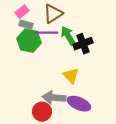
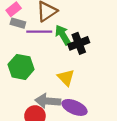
green hexagon: (29, 41) -> (21, 67), moved

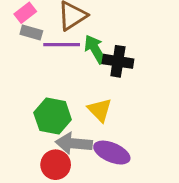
black cross: (79, 43) -> (118, 61), turned 30
green hexagon: (21, 67) -> (53, 116), moved

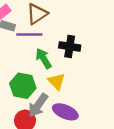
green arrow: (95, 49) -> (44, 58), moved
gray arrow: (74, 143) -> (38, 105), turned -60

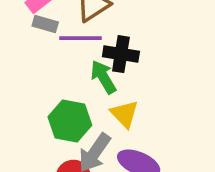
black cross: (70, 47) -> (121, 54), moved

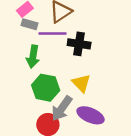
green arrow: (103, 77) -> (33, 57), moved, turned -140

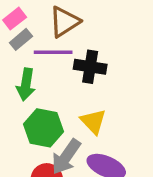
gray rectangle: (29, 24) -> (21, 39), turned -56

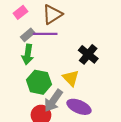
gray rectangle: (21, 39) -> (28, 35), moved
black cross: (90, 67) -> (88, 54), moved, turned 30

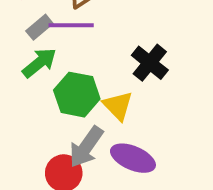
green arrow: (28, 54) -> (39, 63), turned -138
green hexagon: (39, 82) -> (77, 95), moved

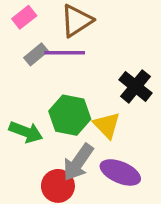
green arrow: (39, 63) -> (26, 132), moved, turned 60

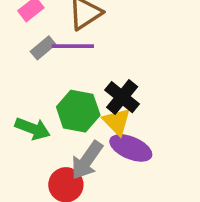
black cross: (136, 86) -> (122, 97), moved
purple ellipse: (120, 172) -> (131, 148), moved

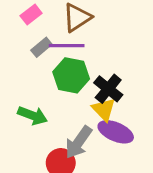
green hexagon: (78, 111) -> (71, 75), moved

